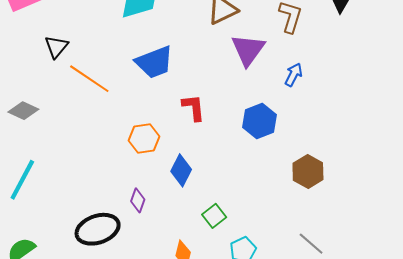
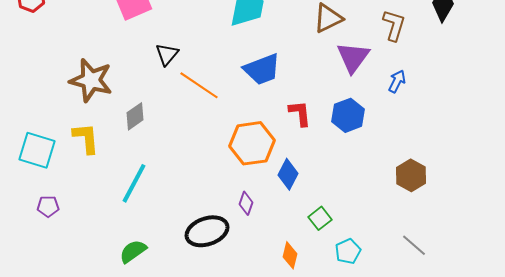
gray diamond: (23, 111) -> (135, 116), turned -60
blue hexagon: (259, 121) -> (348, 115), moved
orange hexagon: (144, 138) -> (252, 143), size x1.5

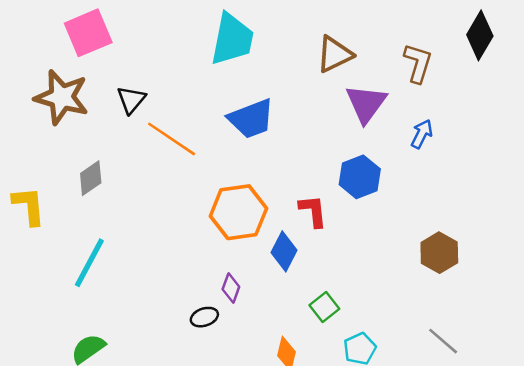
brown star: (91, 80) -> (62, 97), moved
red L-shape: (300, 113) -> (313, 211), moved
black ellipse: (207, 231) -> (204, 317), moved, size x0.5

